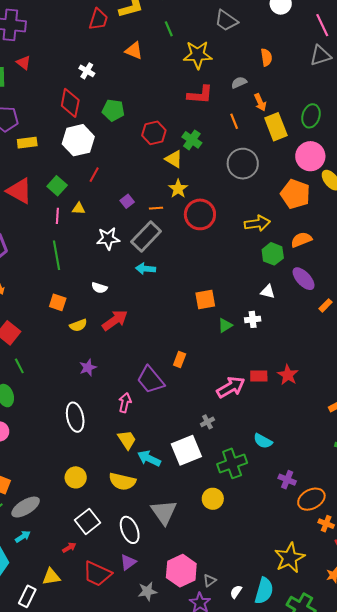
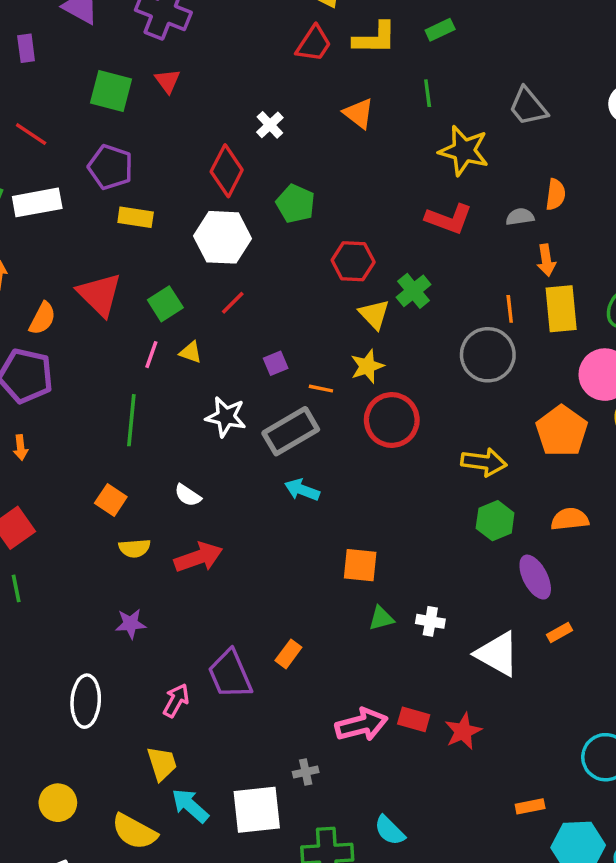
orange semicircle: (266, 57) -> (556, 194), moved
orange line: (234, 121) -> (510, 309), moved
orange semicircle: (301, 240) -> (570, 519), moved
cyan arrow: (146, 269) -> (302, 490), moved
white triangle: (268, 292) -> (497, 654), moved, size x1.8

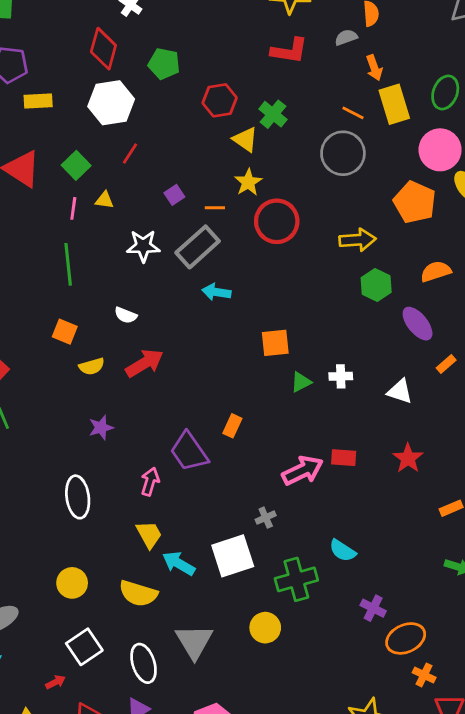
orange line: (510, 309) -> (353, 113), turned -45
white triangle: (497, 654) -> (400, 391), size x0.7
red star: (463, 731) -> (408, 458), moved

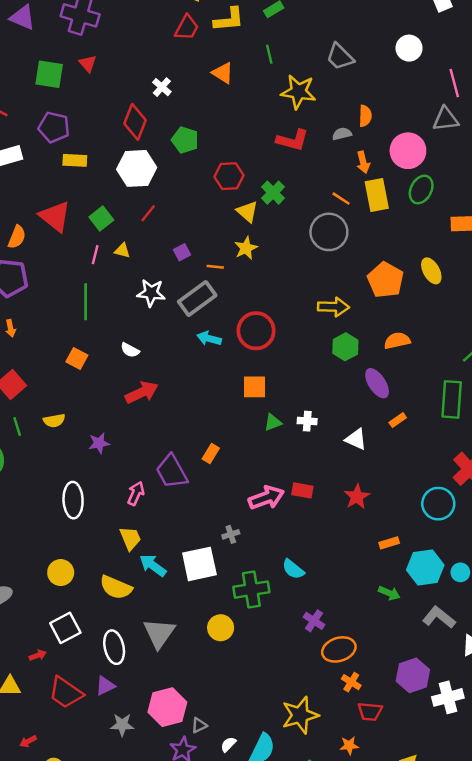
pink circle: (440, 150) -> (408, 151), moved
red circle: (277, 221) -> (256, 331), moved
yellow semicircle: (92, 366) -> (54, 421), moved

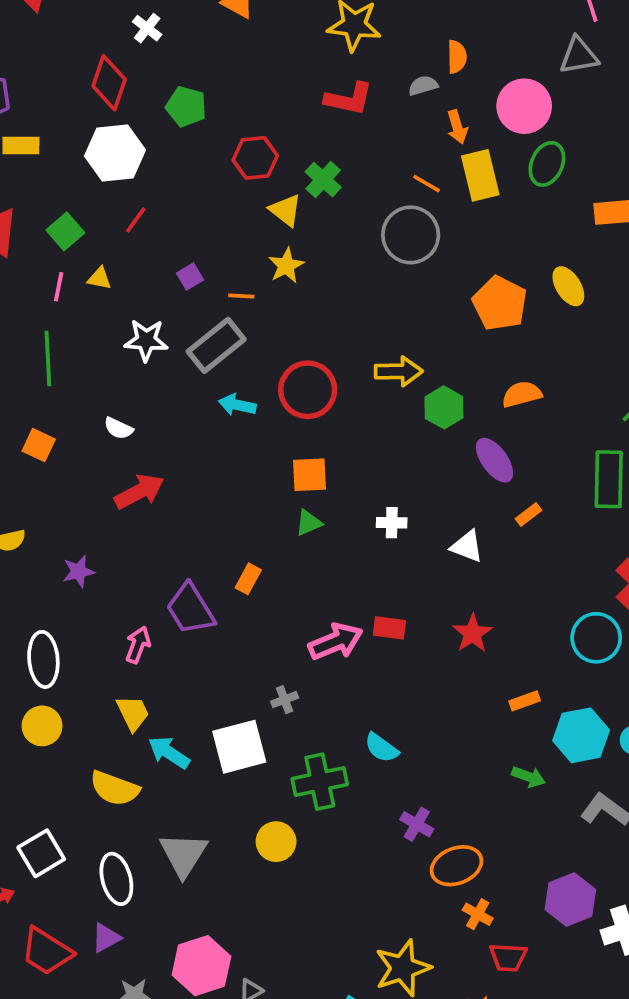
yellow arrow: (333, 307) -> (399, 371), moved
green triangle: (273, 422) -> (309, 523), moved
yellow circle: (61, 573) -> (42, 726), moved

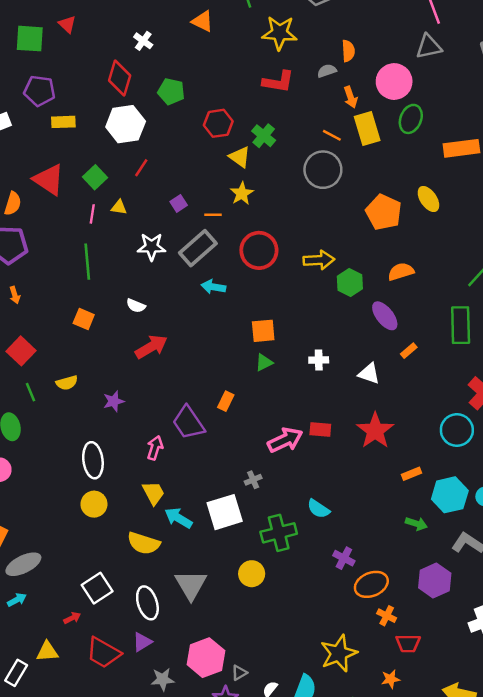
red circle: (308, 390) -> (259, 250), moved
red star: (472, 633) -> (375, 431), size x1.4
purple hexagon: (570, 900) -> (435, 581), moved

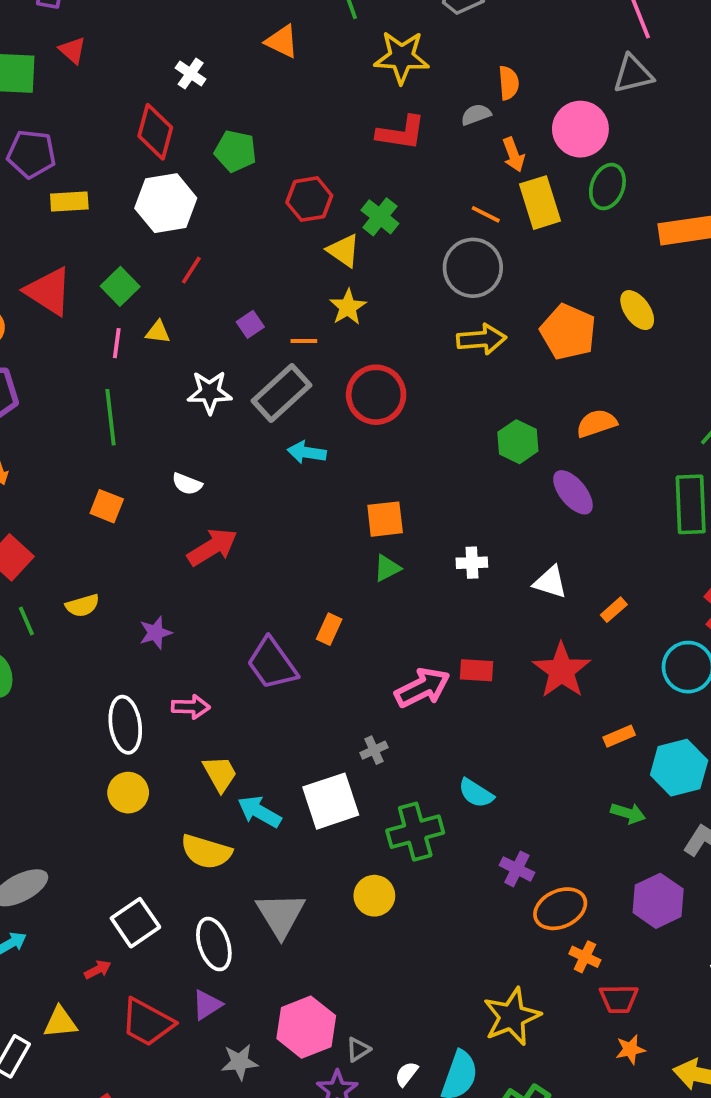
yellow arrow: (319, 260) -> (482, 339), moved
orange rectangle: (409, 351) -> (614, 610), moved
pink arrow: (155, 448) -> (191, 707), moved, turned 75
orange star: (391, 679) -> (630, 1049), moved

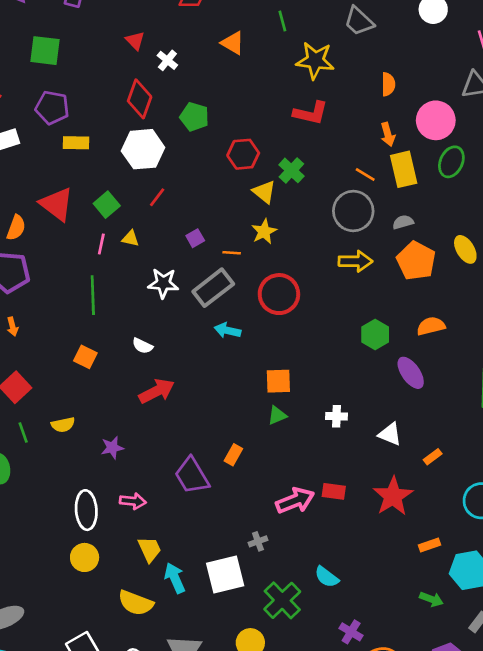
red triangle: (72, 50) -> (135, 41), moved
gray semicircle: (476, 115) -> (403, 222), moved
cyan arrow: (259, 812) -> (175, 578), turned 32
green cross: (415, 832) -> (282, 600), turned -33

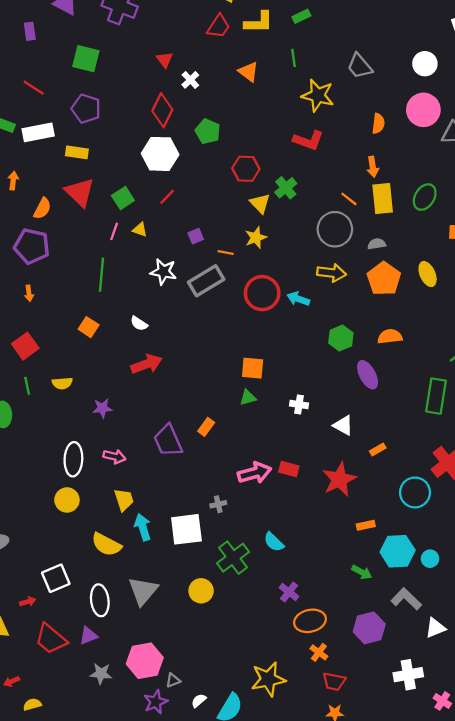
pink circle: (436, 120) -> (423, 110), moved
yellow rectangle: (76, 143) -> (77, 152), moved
cyan arrow: (227, 330) -> (298, 299), moved

